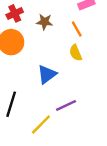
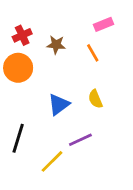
yellow semicircle: (76, 53) -> (95, 99), moved

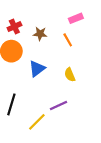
blue triangle: (59, 104) -> (37, 69), moved

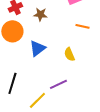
orange line: (68, 40) -> (82, 26), moved, turned -48

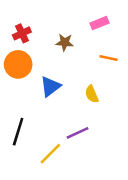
brown star: (40, 14) -> (65, 42), moved

